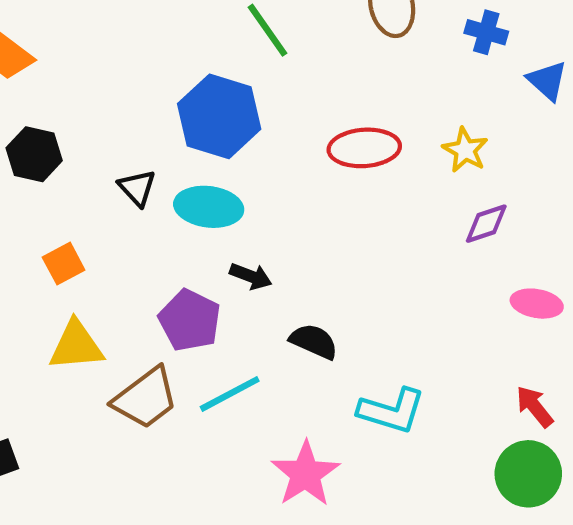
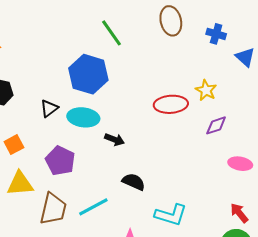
red ellipse: (364, 148) -> (171, 104), moved
black triangle: (137, 188) -> (49, 108), turned 36
black arrow: (251, 276) -> (115, 140), moved
purple pentagon: (190, 320) -> (60, 161), moved
brown trapezoid: (146, 398) -> (53, 209), turned -40

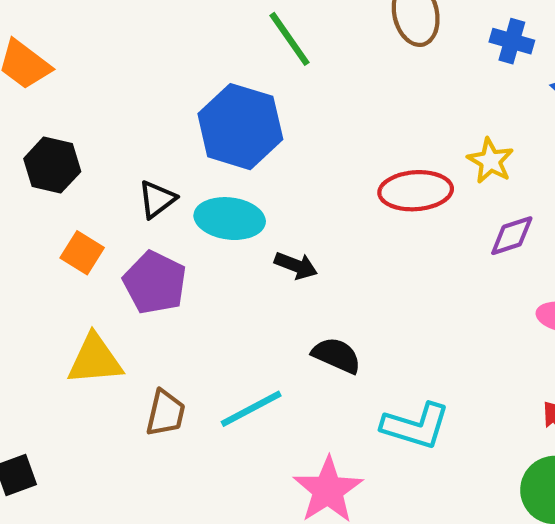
orange square: (14, 145) -> (82, 253), moved, turned -30
purple pentagon: (60, 161) -> (155, 283), moved
brown trapezoid: (53, 209) -> (166, 413), size x0.7

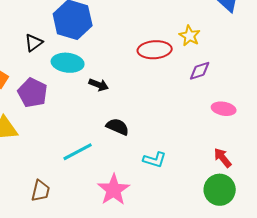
black triangle: (157, 199) -> (34, 43), moved
brown trapezoid: (166, 413) -> (41, 191), moved
cyan L-shape: (416, 426) -> (155, 160), size x0.7

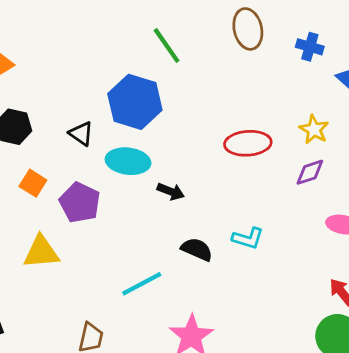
yellow star: (190, 36) -> (314, 129), moved
black triangle: (34, 43) -> (81, 134), turned -48
cyan L-shape: (155, 160) -> (248, 238), moved

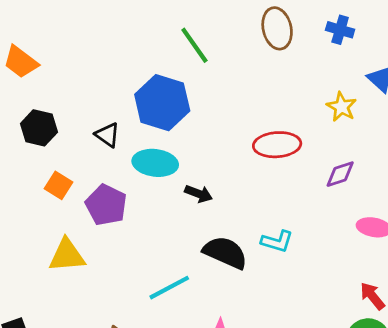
blue cross: (310, 47) -> (340, 30), moved
yellow star: (314, 129) -> (342, 107), moved
black semicircle: (197, 249) -> (225, 253), size x1.4

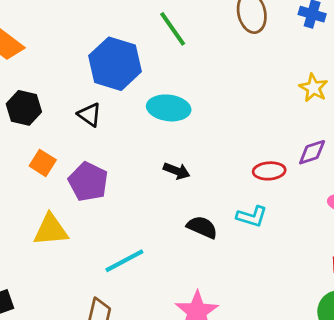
blue hexagon: (162, 103) -> (115, 64), moved
red ellipse: (277, 145) -> (269, 171), moved, size x0.7
cyan ellipse: (155, 163) -> (169, 108), moved
black semicircle: (225, 253) -> (202, 227), size x0.7
cyan line: (169, 288) -> (124, 261), moved

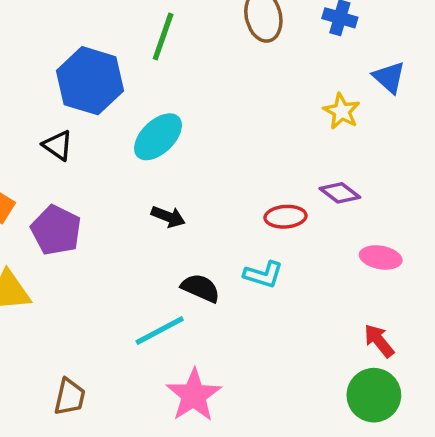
green line: (173, 29) -> (163, 36), turned 54
cyan ellipse: (169, 108) -> (158, 137), turned -51
purple diamond: (312, 152) -> (340, 193), turned 56
cyan line: (124, 261) -> (160, 331), moved

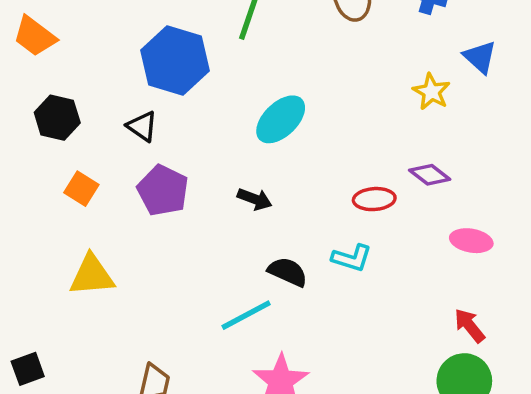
cyan ellipse: (158, 137) -> (281, 119), moved
purple pentagon: (56, 230) -> (163, 190), moved

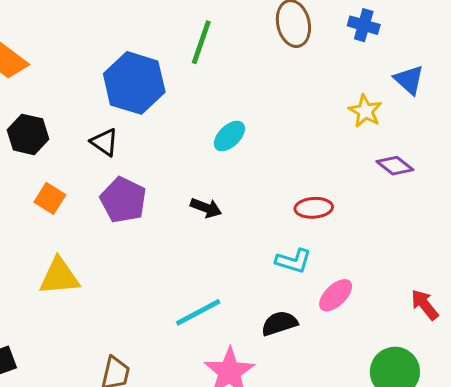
cyan ellipse: (281, 119) -> (229, 136), size x0.7
purple diamond: (430, 175) -> (395, 166), moved
pink ellipse: (471, 241) -> (336, 295), moved, turned -54
black semicircle: (288, 272) -> (279, 323), moved, turned -42
red arrow: (470, 326) -> (425, 305), moved

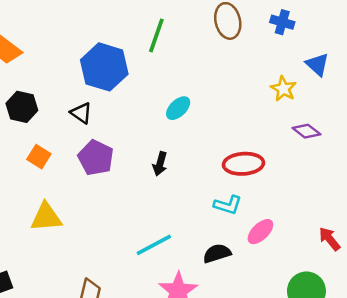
black arrow: (206, 208) -> (160, 164), turned 85
red ellipse: (314, 208) -> (243, 164), size x1.4

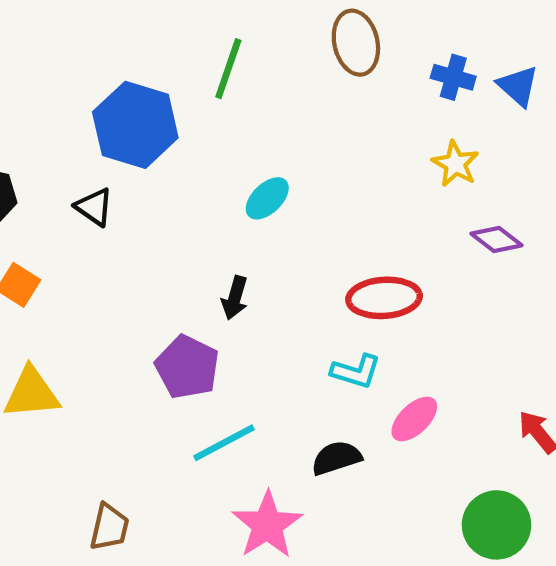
blue cross: (282, 22) -> (453, 77), moved
blue triangle: (317, 65) -> (518, 86), moved
purple pentagon: (96, 158) -> (187, 367), moved

